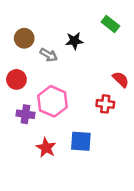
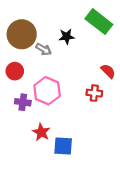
green rectangle: (110, 24) -> (99, 22), size x1.6
brown circle: (24, 38) -> (22, 34), size x1.6
blue square: (81, 141) -> (63, 146), moved

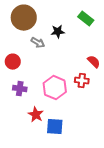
green rectangle: (99, 22) -> (86, 19), size x0.7
brown circle: (22, 34) -> (24, 18), moved
pink hexagon: (47, 91) -> (55, 88), moved

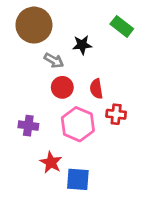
red circle: (13, 62) -> (62, 87), moved
red semicircle: (94, 62) -> (96, 89), moved, turned -144

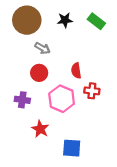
black star: (82, 45) -> (65, 20), moved
red circle: (62, 87) -> (39, 73), moved
blue square: (78, 179) -> (72, 148), moved

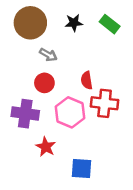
red cross: (92, 91) -> (105, 103), size x1.5
purple cross: (22, 100) -> (25, 114), size x1.5

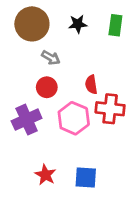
green rectangle: (110, 24) -> (115, 25), turned 60
purple cross: (25, 114) -> (27, 120), turned -32
red star: (46, 147) -> (45, 175), moved

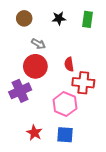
brown circle: (32, 24) -> (24, 18), size x0.6
red circle: (47, 87) -> (35, 66), size x1.5
pink hexagon: (74, 118) -> (65, 104), moved

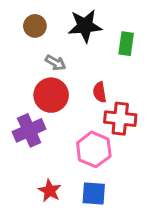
black star: (59, 18) -> (85, 26), size x1.6
green rectangle: (87, 19) -> (126, 44), moved

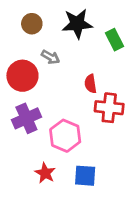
green rectangle: (126, 44) -> (114, 40), turned -35
red circle: (51, 95) -> (22, 76), moved
pink hexagon: (94, 149) -> (65, 136), moved

